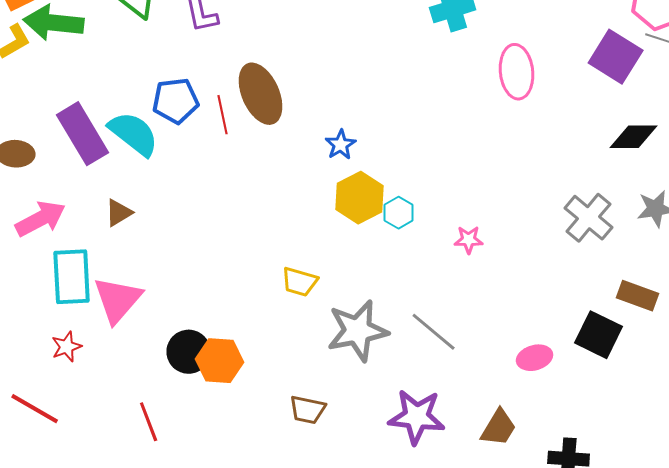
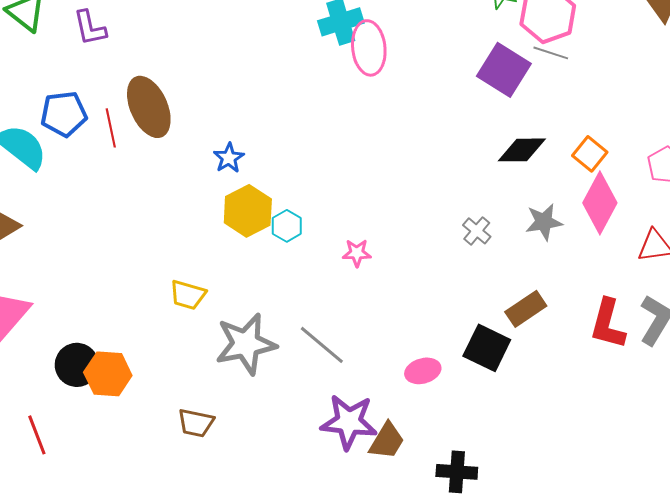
pink ellipse: (517, 72) -> (369, 48), moved
gray cross: (589, 218) -> (477, 231), size x0.6
brown rectangle: (638, 296) -> (526, 309), turned -54
purple star: (417, 417) -> (349, 422), moved

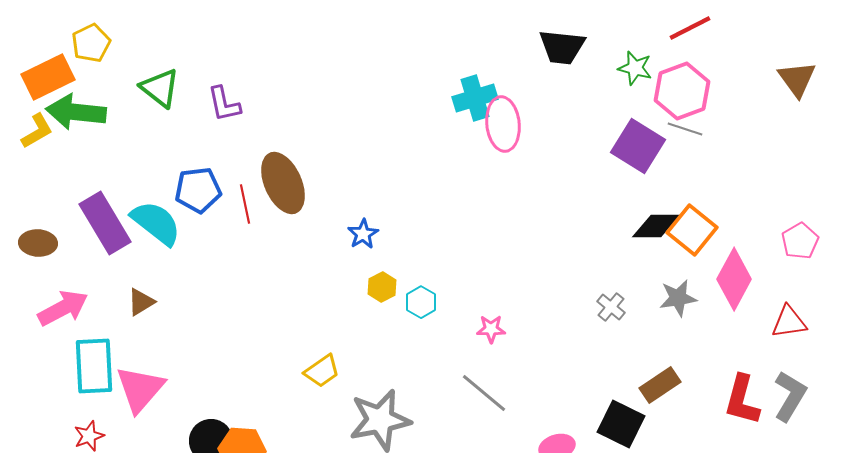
orange square: (590, 154) -> (692, 230), moved, size x1.4
yellow hexagon: (248, 211) -> (382, 287), size x0.6
yellow trapezoid: (188, 295) -> (322, 371), turned -51
gray line: (322, 345) -> (484, 393), moved

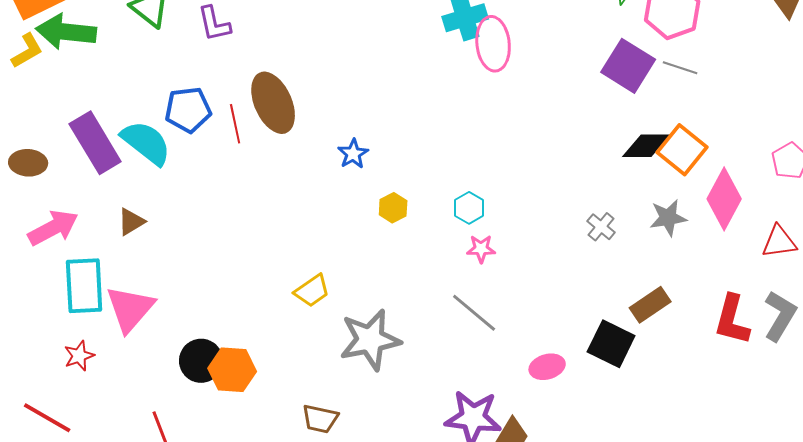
gray line: (685, 129) -> (680, 68), moved
yellow hexagon: (382, 287) -> (393, 208), moved
cyan hexagon: (421, 302) -> (469, 208), moved

